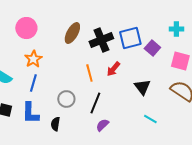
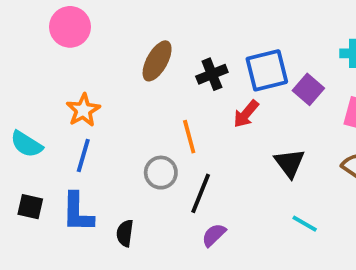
pink circle: (26, 28) -> (70, 27), moved
black cross: (101, 40) -> (212, 74), size x0.7
red arrow: (113, 69) -> (246, 114), moved
gray circle: (66, 99) -> (161, 173), moved

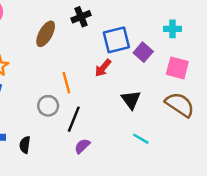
black cross: (212, 74) -> (81, 17), moved

